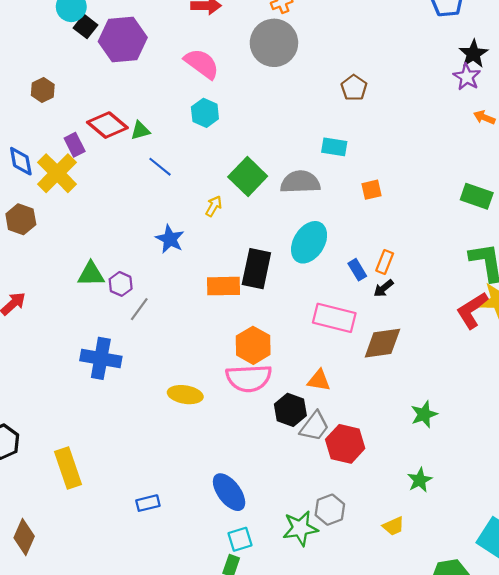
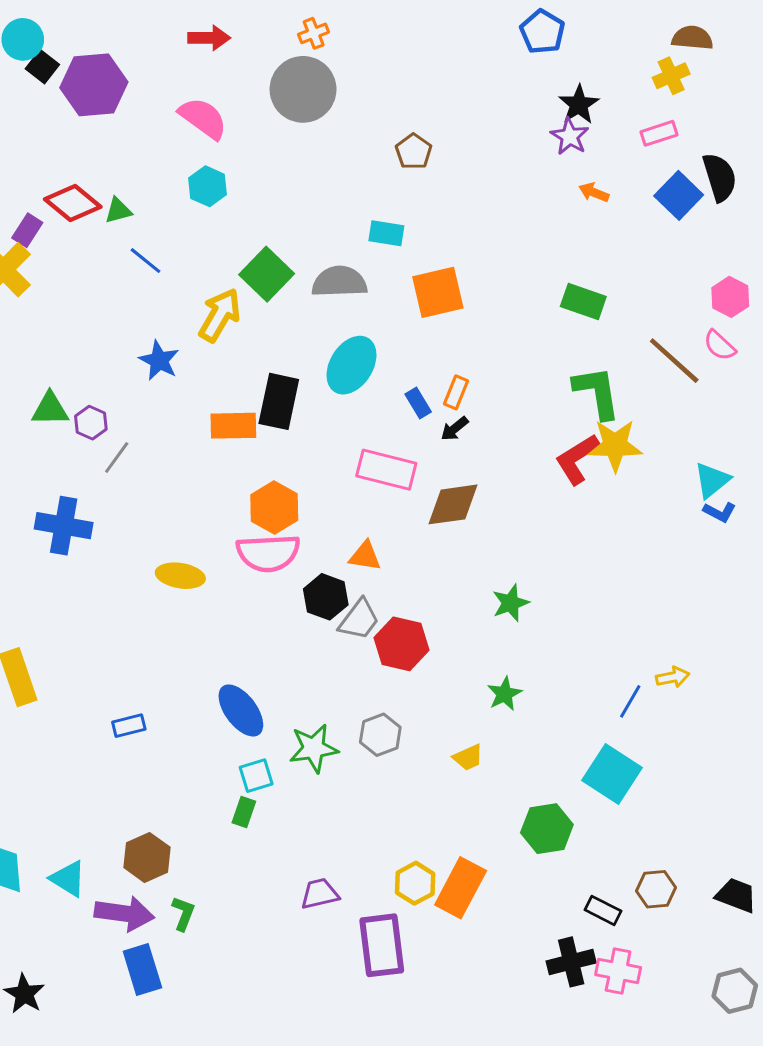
purple rectangle: (75, 145) -> (27, 230), turned 60
orange square: (371, 190) -> (438, 292), size x1.8
yellow arrow: (214, 206) -> (220, 315), size x1.8
green star: (300, 528) -> (314, 748), moved

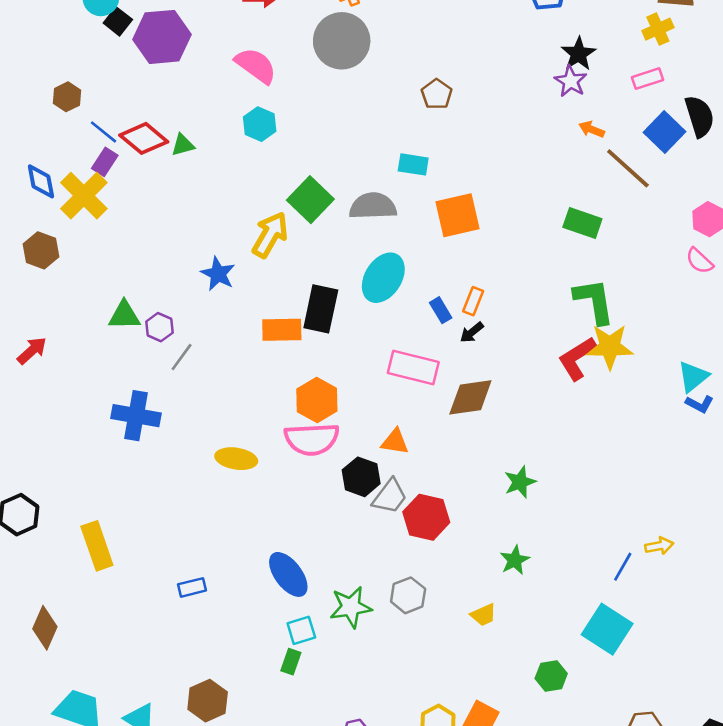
blue line: (145, 261) -> (103, 132), moved
brown line: (674, 361) -> (628, 168), moved
green hexagon: (547, 829) -> (551, 676), size x0.7

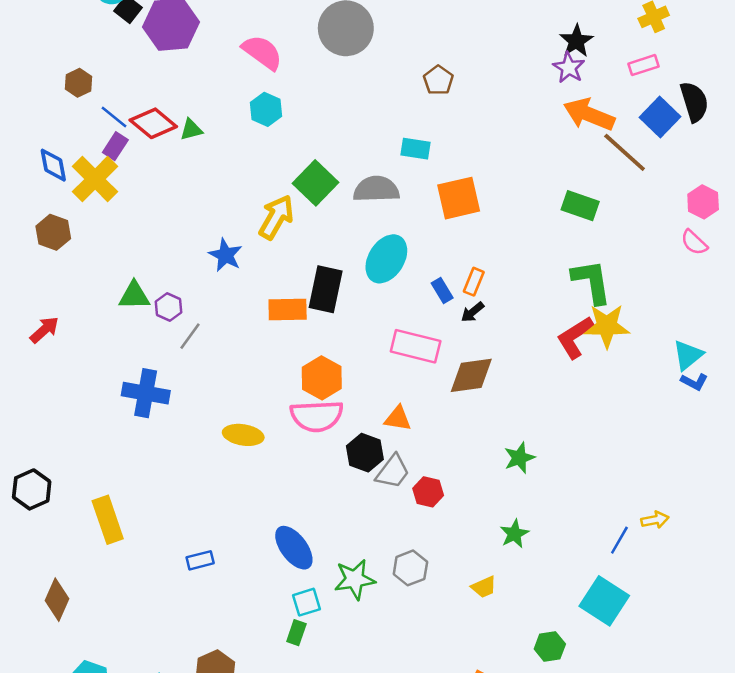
orange arrow: (592, 129) -> (589, 114), size x2.0
red hexagon: (426, 517) -> (428, 492), size x0.7

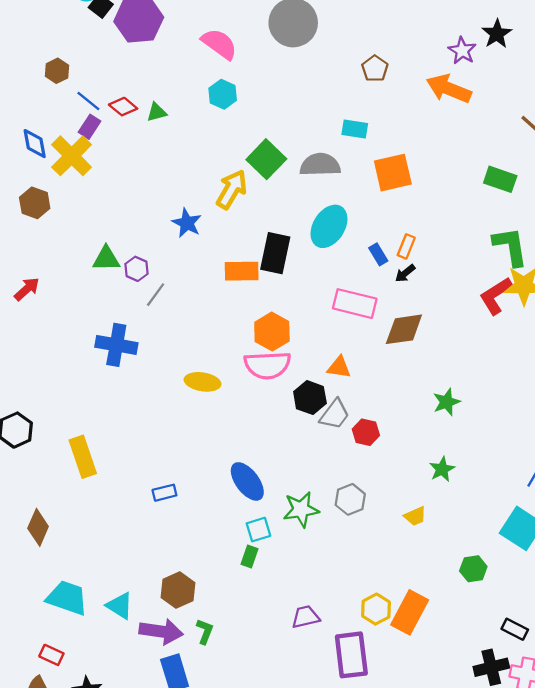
purple star: (569, 68) -> (462, 51), moved
orange arrow: (589, 114) -> (449, 89), moved
red diamond: (153, 123) -> (123, 107), size x0.7

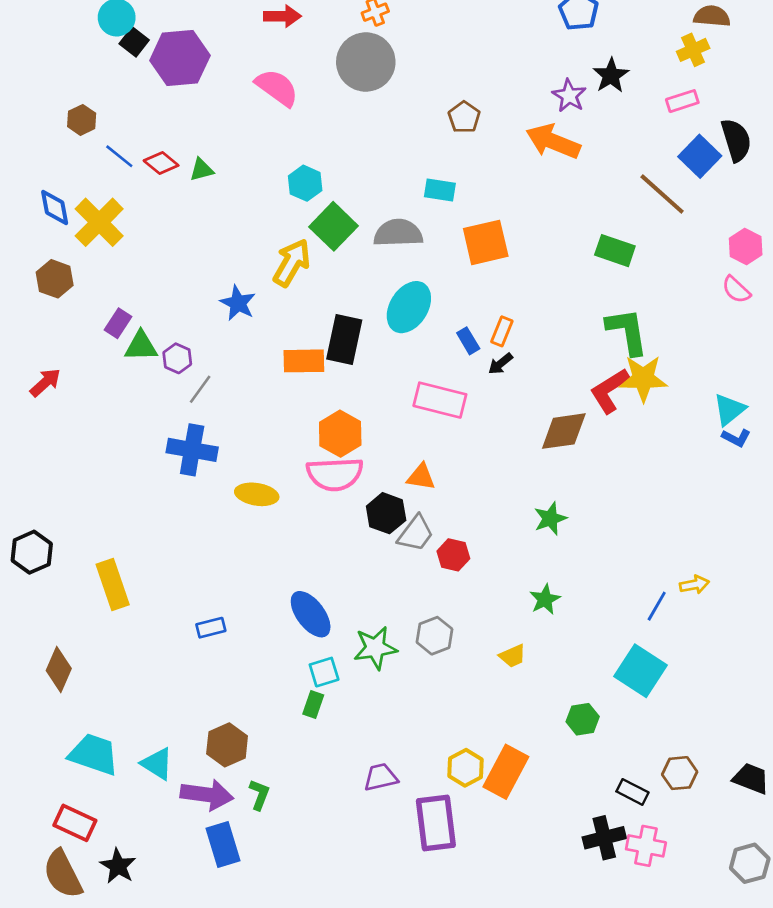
cyan hexagon: (223, 94) -> (305, 183), moved
purple rectangle: (89, 127) -> (118, 323), moved
brown diamond: (404, 329) -> (564, 431), moved
blue cross: (116, 345) -> (192, 450), moved
red rectangle: (51, 655) -> (75, 823), size x1.4

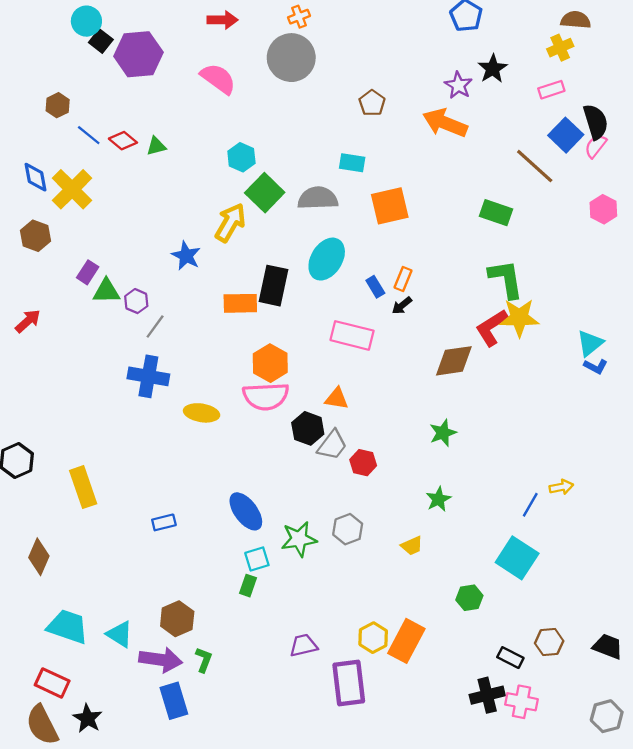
pink semicircle: (736, 290) -> (596, 146), moved, turned 85

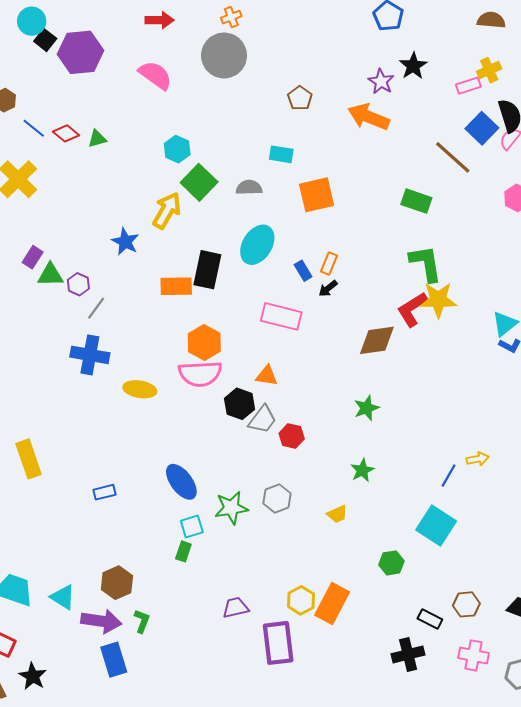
yellow cross: (560, 48) -> (489, 70), moved
gray semicircle: (318, 198) -> (249, 188), size x0.7
pink cross: (521, 702) -> (474, 655), moved

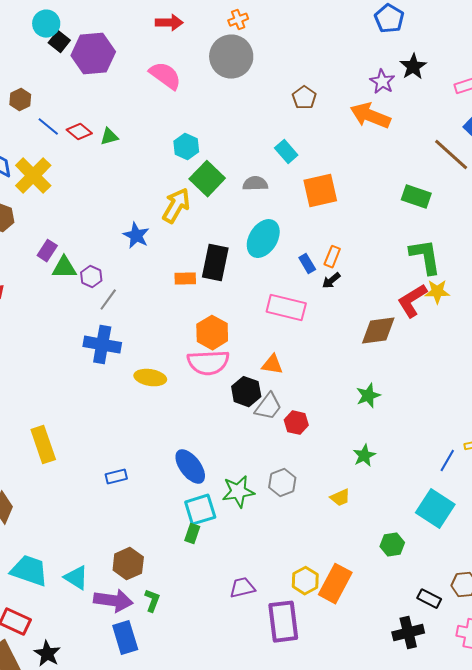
cyan rectangle: (281, 154) -> (286, 152), turned 40
orange rectangle: (176, 286) -> (185, 279), size x0.7
yellow star: (438, 300) -> (437, 292), size x0.7
cyan square: (192, 527) -> (200, 510), size x1.4

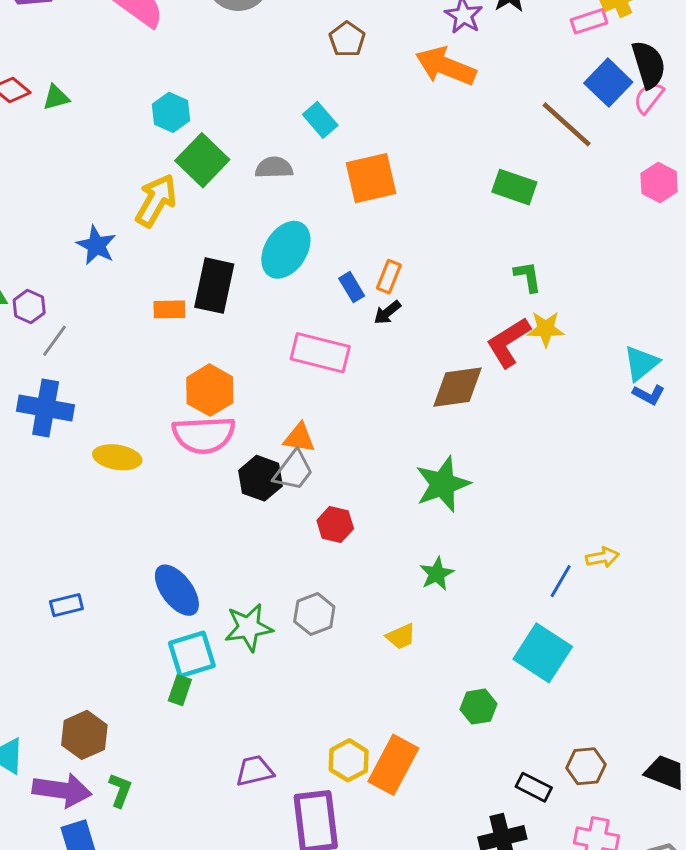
green L-shape: (425, 257) -> (528, 277), size x0.6
green star: (368, 396) -> (443, 484), size x1.5
gray trapezoid: (268, 407) -> (293, 471), moved

